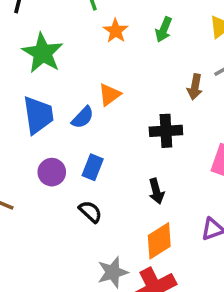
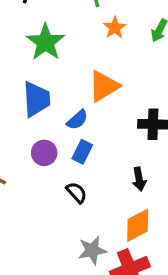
orange triangle: (110, 95) -> (104, 86), size x1.5
blue semicircle: (83, 117) -> (77, 120), moved

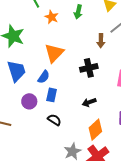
black arrow: (139, 179) -> (89, 102), turned 96

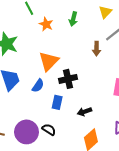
black cross: (89, 68) -> (68, 79), moved
blue rectangle: (52, 95) -> (57, 102), moved
purple circle: (29, 101) -> (26, 132), moved, size x1.5

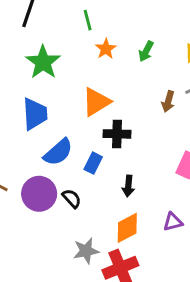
blue semicircle: (38, 86) -> (58, 152), moved, size x1.5
black arrow: (84, 112) -> (128, 186), turned -80

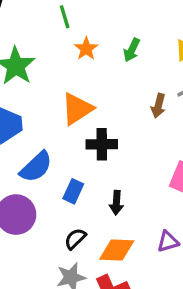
blue rectangle: (93, 163) -> (73, 191), moved
black semicircle: (72, 198) -> (75, 239), moved, turned -90
orange diamond: (127, 228) -> (117, 250), turned 32

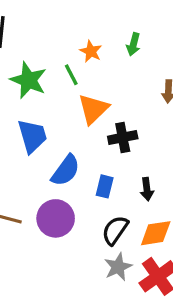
green line: (65, 17) -> (71, 75), moved
black semicircle: (75, 239) -> (115, 230), size x1.4

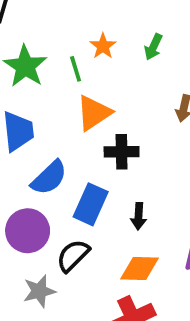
blue rectangle: (105, 186) -> (91, 204), size x1.5
black semicircle: (115, 230) -> (73, 256), moved
gray star: (118, 267) -> (39, 291), moved

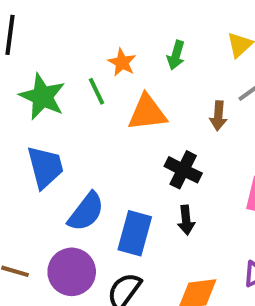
orange triangle: (94, 113) -> (147, 113), moved, turned 36
black cross: (122, 152) -> (183, 170), moved, turned 36
black arrow: (139, 216) -> (186, 220), moved

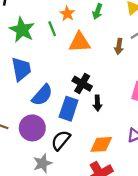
black cross: (183, 170) -> (82, 84), moved

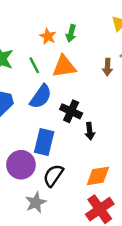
green arrow: (97, 11) -> (71, 33), moved
green line: (52, 29) -> (34, 65), moved
blue semicircle: (42, 95) -> (41, 97), moved
blue rectangle: (69, 109) -> (44, 142), moved

